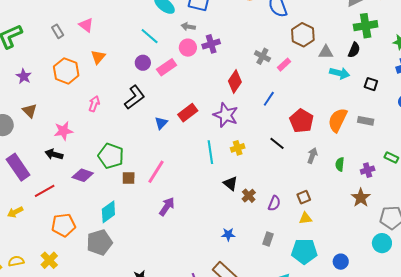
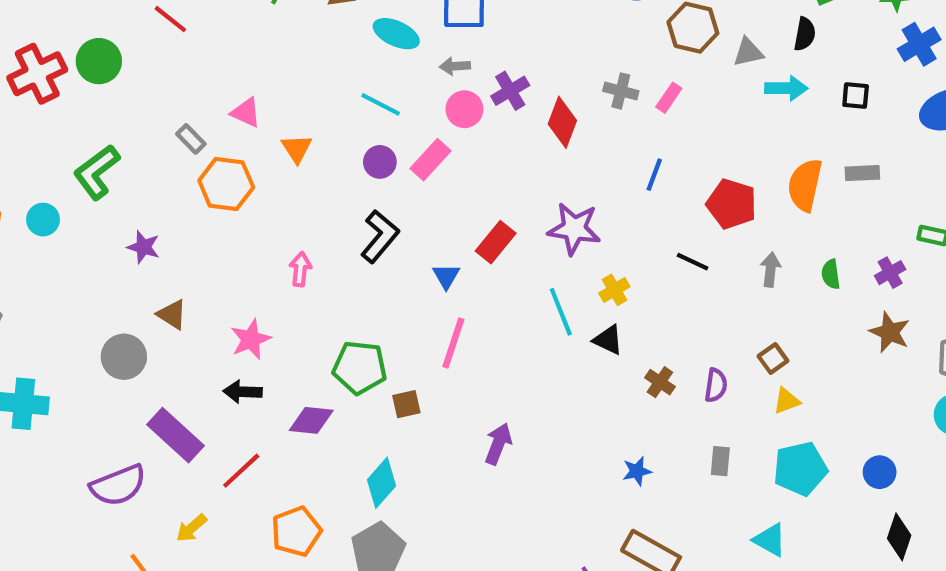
orange triangle: (98, 57) -> (297, 149), moved
orange hexagon: (66, 71) -> (226, 184), moved
red diamond: (235, 82) -> (562, 122), moved
pink line: (156, 172) -> (453, 343), moved
black triangle: (230, 183) -> (608, 340), moved

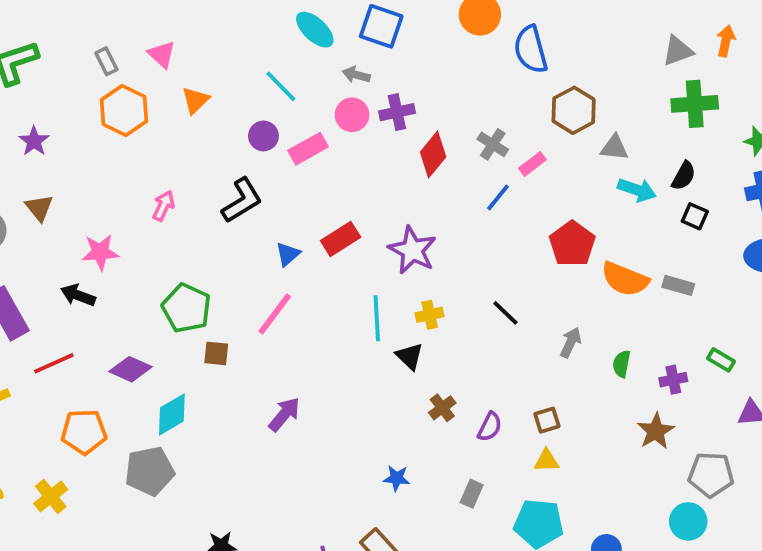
black semicircle: (805, 34) -> (684, 176), moved
blue line: (654, 175) -> (498, 197), moved
orange semicircle: (805, 185) -> (625, 279), turned -99
red pentagon: (732, 204) -> (572, 244), moved
purple diamond: (311, 420) -> (130, 369), moved

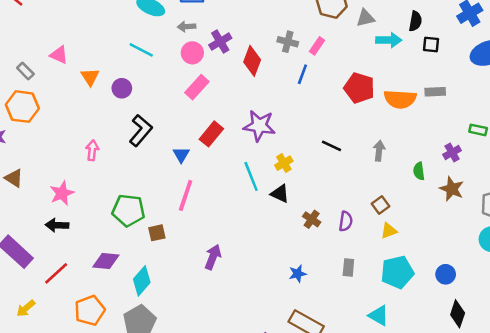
orange hexagon: (124, 111) -> (22, 107), moved
purple circle: (263, 136) -> (122, 88), moved
pink rectangle: (308, 149) -> (197, 87), moved
green semicircle: (622, 364) -> (419, 171), moved

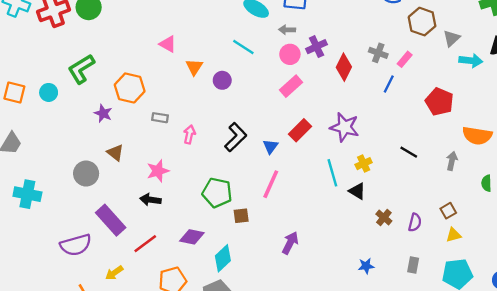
gray triangle: (365, 18) -> (452, 38), turned -36
gray rectangle: (25, 71) -> (160, 118), moved, turned -42
orange semicircle: (400, 99) -> (477, 136), moved
black L-shape: (141, 130) -> (236, 137), moved

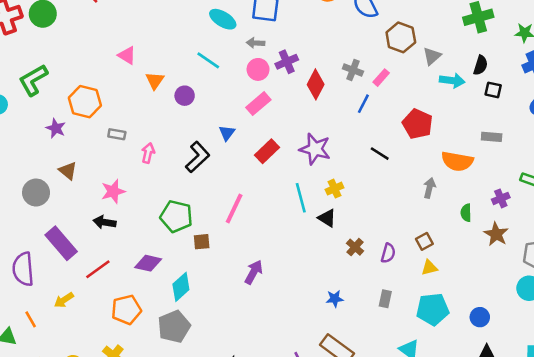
blue triangle: (270, 146) -> (227, 133), moved
black line: (409, 152) -> (380, 154), moved
purple semicircle: (76, 245) -> (23, 269), turned 100

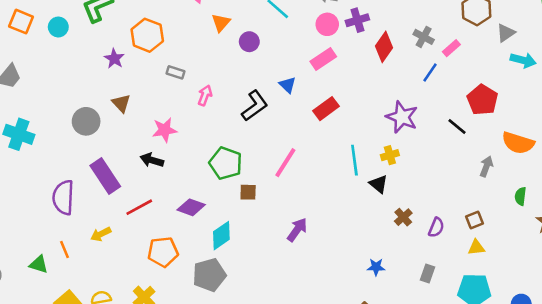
blue triangle: (227, 133) -> (288, 85), turned -30
purple star: (315, 149) -> (402, 117), moved
black line: (380, 154) -> (457, 126), moved

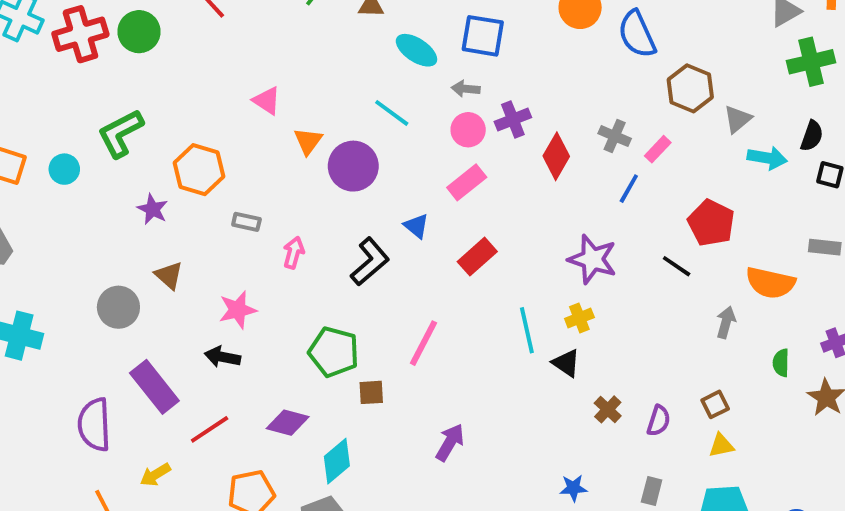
purple circle: (249, 42) -> (353, 166), size x1.6

